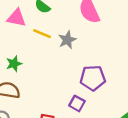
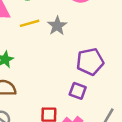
yellow line: (42, 34) -> (30, 23), turned -30

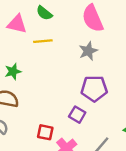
gray star: (57, 26) -> (88, 51), moved

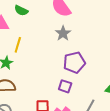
yellow line: (43, 41) -> (18, 45), moved, turned -56

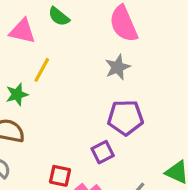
purple square: (65, 86) -> (103, 152), turned 32

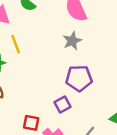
yellow line: (42, 70) -> (16, 44), turned -48

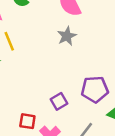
purple pentagon: (79, 78) -> (95, 89), moved

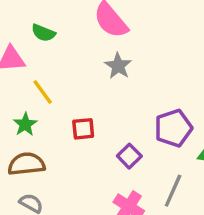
red square: (27, 121) -> (83, 129), moved

